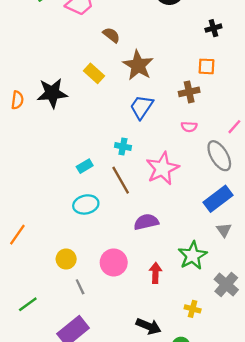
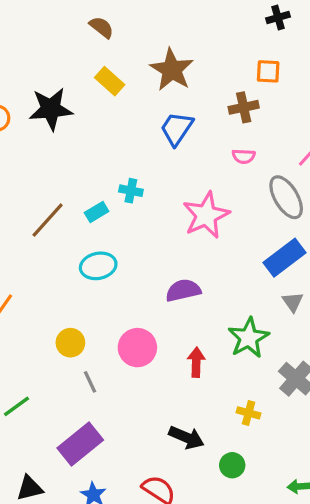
brown semicircle: (111, 35) -> (101, 27), moved
cyan cross: (123, 146) -> (131, 191), moved
brown line: (121, 180) -> (48, 220), moved, turned 72

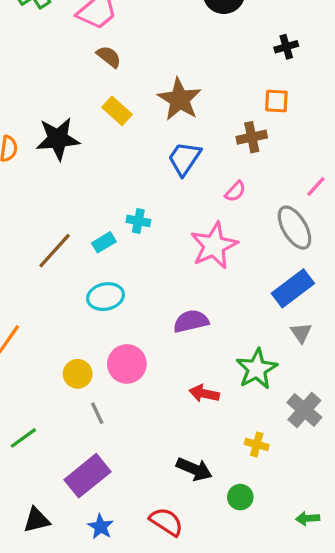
pink semicircle: (244, 156) -> (235, 191), moved, turned -50
pink circle: (137, 348) -> (127, 364), moved
red arrow: (196, 362) -> (204, 394), turned -80

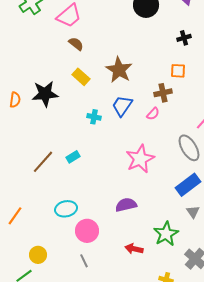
pink semicircle: (235, 191) -> (153, 114), moved
cyan cross: (138, 221) -> (94, 117), moved
cyan ellipse: (106, 297) -> (66, 209), moved
yellow circle: (78, 374) -> (38, 255), moved
gray line: (97, 413) -> (84, 261), moved

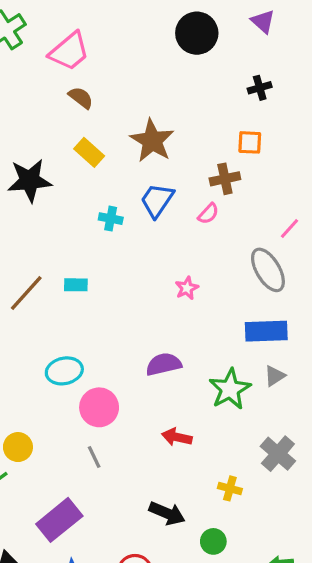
cyan rectangle: (73, 157) -> (76, 285), turned 32
pink star: (140, 159) -> (187, 288), size x0.5
blue rectangle: (188, 185) -> (266, 331), turned 35
gray triangle: (193, 212) -> (275, 376), turned 32
green star: (166, 234) -> (230, 389), moved

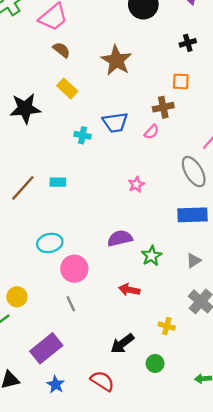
brown star: (152, 141) -> (116, 60), moved
blue trapezoid: (157, 200) -> (115, 122), turned -132
gray triangle: (275, 376) -> (194, 261), moved
green star: (230, 389) -> (152, 256), moved, size x0.7
black arrow: (167, 513) -> (122, 344), turned 120

